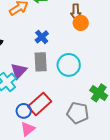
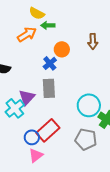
brown arrow: (76, 12) -> (93, 41), moved
orange circle: (81, 23) -> (62, 49), moved
cyan circle: (69, 65) -> (89, 105), moved

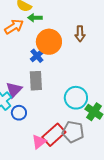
orange circle: (62, 49) -> (49, 42), size x1.6
red rectangle: (48, 130) -> (54, 135), moved
blue circle: (32, 137) -> (19, 113), moved
pink triangle: (36, 155) -> (39, 142), moved

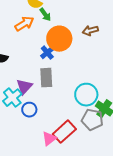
green arrow: (35, 18) -> (45, 15), turned -128
brown arrow: (80, 34) -> (90, 31), turned 77
gray pentagon: (73, 132) -> (92, 120), moved

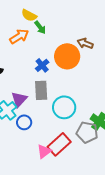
brown arrow: (90, 31) -> (85, 43), turned 35
orange circle: (59, 39) -> (67, 56), moved
cyan circle: (86, 95) -> (64, 107), moved

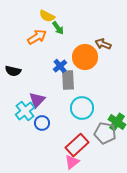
gray rectangle: (41, 90) -> (68, 80), moved
pink triangle: (44, 151) -> (72, 162), moved

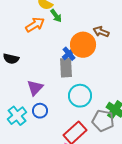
blue cross: (60, 66) -> (69, 54), moved
cyan cross: (25, 111) -> (17, 116), moved

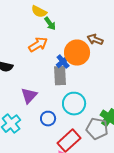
orange arrow: (35, 25) -> (38, 45), moved
blue circle: (40, 111) -> (48, 119), moved

